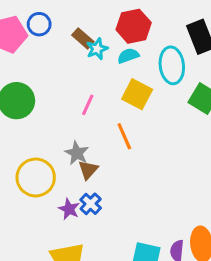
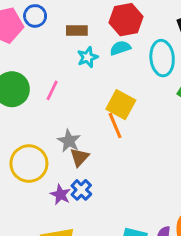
brown rectangle: (83, 38) -> (77, 30), turned -42
cyan star: (97, 49) -> (88, 57), moved
yellow square: (137, 94) -> (121, 105), moved
pink line: (88, 105) -> (52, 90), moved

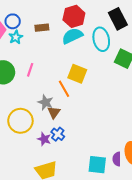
cyan semicircle: (120, 48) -> (72, 36), size x1.5
cyan star: (88, 57) -> (16, 37), moved
orange line: (115, 126) -> (64, 89), moved

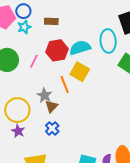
red hexagon: (74, 16) -> (57, 50), moved
cyan semicircle: (72, 36) -> (80, 48), moved
purple star: (44, 139) -> (18, 131), moved

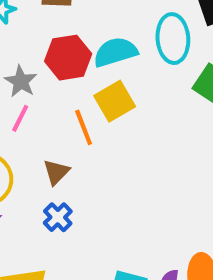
pink line: (34, 61) -> (20, 118), moved
yellow square: (80, 72) -> (115, 101), turned 30
gray star: (45, 95) -> (21, 81), moved

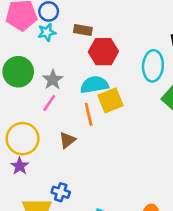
cyan semicircle: (115, 52) -> (94, 85), moved
red hexagon: (68, 58) -> (103, 52), moved
blue cross: (58, 217) -> (61, 192), moved, turned -36

